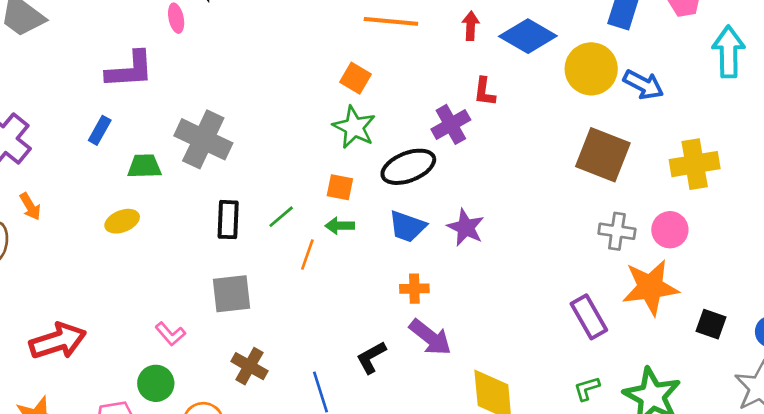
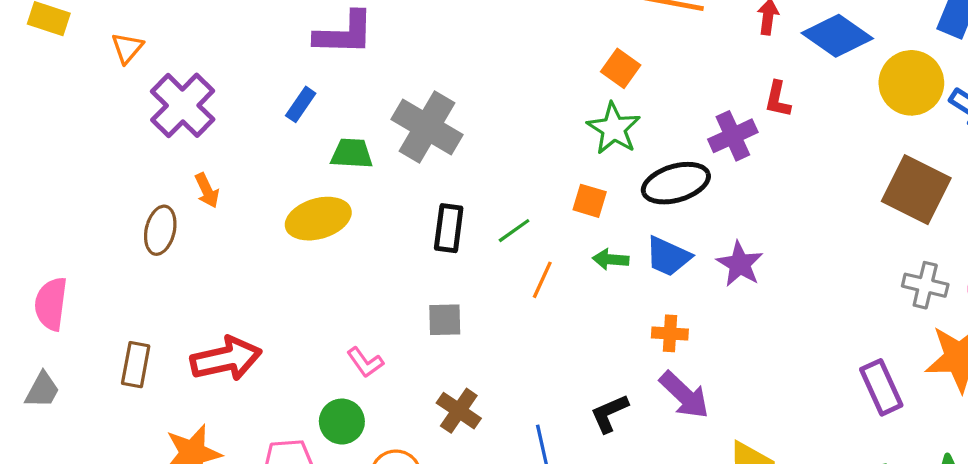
yellow ellipse: (122, 221) -> (318, 219), size x1.5
green arrow: (340, 226) -> (611, 259), moved
gray square: (232, 294) -> (445, 320), size x0.7

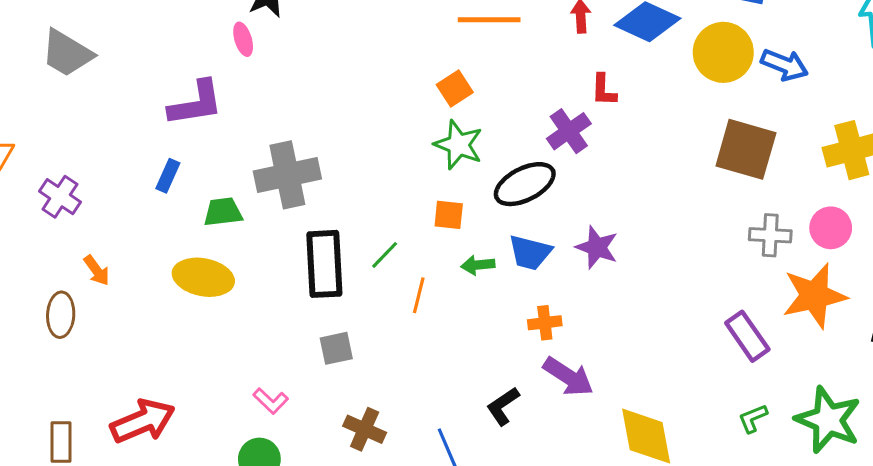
orange square: (621, 68) -> (455, 88), turned 32
purple cross: (183, 105) -> (60, 197), size x0.7
gray cross: (427, 127) -> (287, 175), turned -32
yellow ellipse: (318, 219) -> (203, 277), turned 38
black rectangle: (449, 228) -> (324, 264), size x1.5

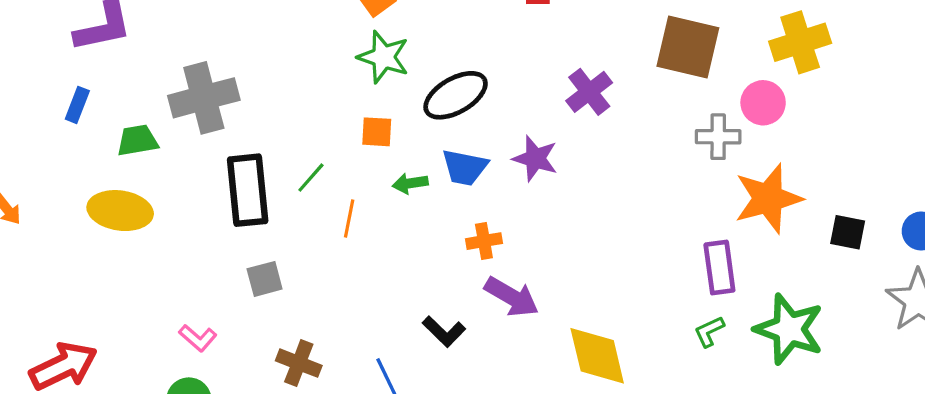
purple cross: (569, 131) -> (589, 92), moved
pink circle: (831, 228) -> (763, 103), moved
purple rectangle: (747, 336) -> (719, 267), moved, turned 30
black L-shape: (503, 406) -> (444, 331), turned -99

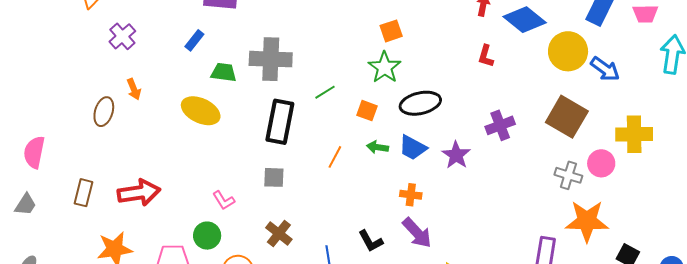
green line: (311, 178) -> (325, 92), moved

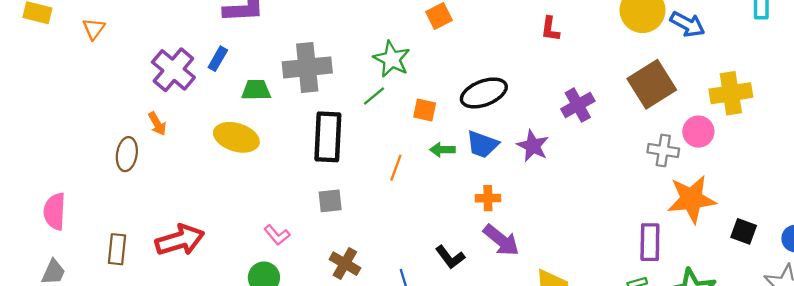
purple cross: (122, 36) -> (173, 70), moved, size x1.4
green star: (385, 67) -> (392, 59), moved
brown square: (567, 117) -> (652, 84), turned 36

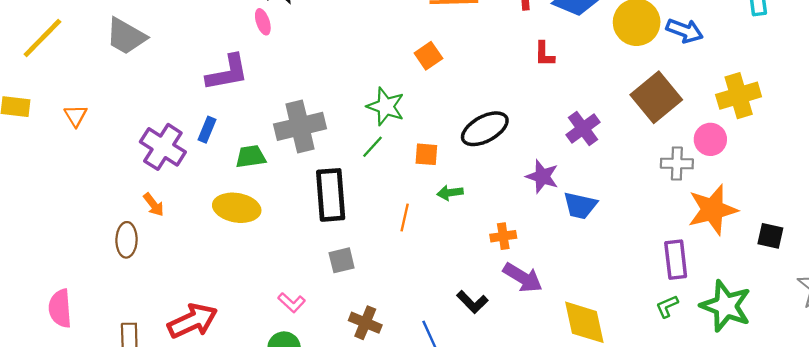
blue trapezoid: (482, 144) -> (580, 206), moved

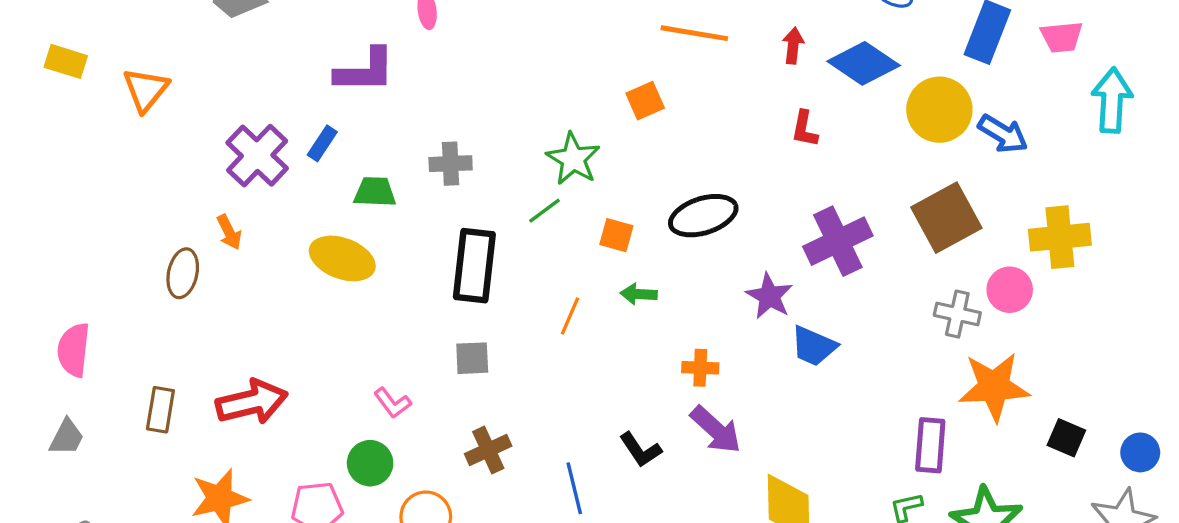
orange triangle: (76, 116) -> (146, 90), size x1.4
gray cross: (300, 126) -> (451, 164), size x0.6
purple cross: (583, 128) -> (838, 241), size x1.4
brown cross: (365, 323) -> (488, 450), turned 32

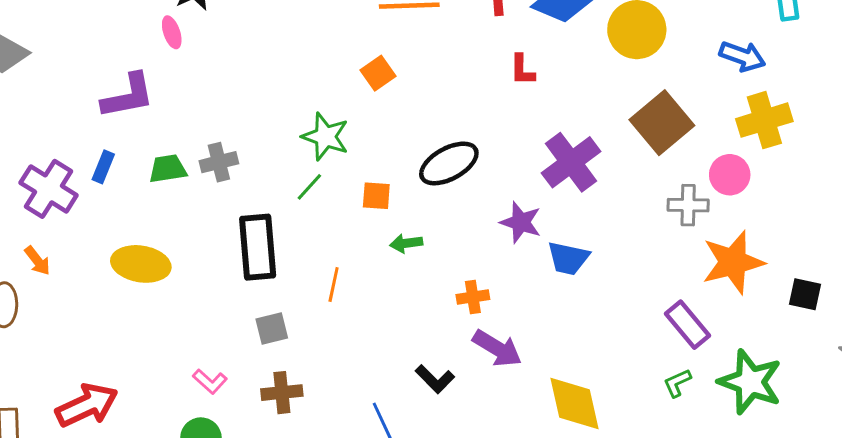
blue arrow: (1003, 134) -> (742, 56), moved
green trapezoid: (375, 192) -> (168, 169), moved
orange line: (570, 316) -> (334, 284), moved
purple rectangle: (930, 445) -> (687, 325), turned -33
brown cross: (488, 450) -> (282, 393), moved, turned 30

